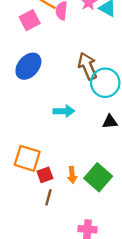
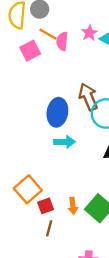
blue ellipse: (28, 66) -> (57, 112), moved, turned -32
orange square: (27, 158) -> (28, 189), turned 32

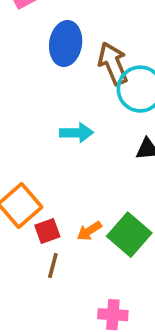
blue ellipse: (57, 112) -> (66, 44), moved
orange arrow: (73, 206) -> (89, 231), turned 63

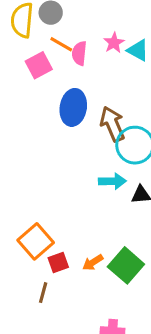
cyan arrow: (76, 133) -> (112, 181), moved
brown line: (53, 266) -> (43, 293), moved

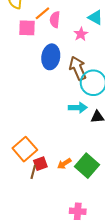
pink star: (114, 43) -> (81, 34), moved
orange line: (61, 44) -> (42, 13), turned -70
pink square: (39, 65) -> (27, 28), turned 30
brown line: (43, 293) -> (33, 172), moved

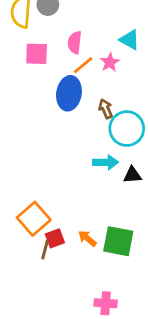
orange line: (42, 13) -> (83, 65), moved
brown arrow: (78, 68) -> (106, 109), size x0.6
orange arrow: (64, 164) -> (87, 238), turned 72
green square: (87, 166) -> (118, 241), turned -30

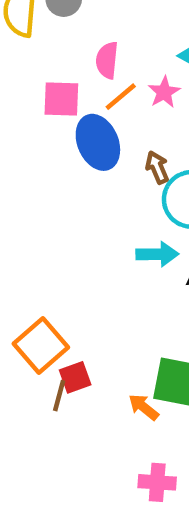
pink square: (37, 54) -> (61, 99), moved
blue ellipse: (69, 93) -> (98, 142), turned -32
orange arrow: (87, 238) -> (144, 407), moved

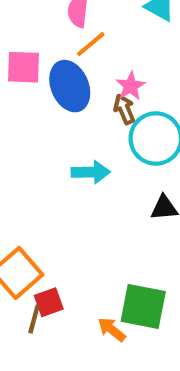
pink star: (164, 92) -> (131, 86), moved
pink square: (61, 99) -> (24, 67), moved
cyan arrow: (157, 254) -> (91, 172), moved

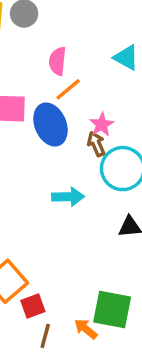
brown line: (34, 319) -> (45, 336), moved

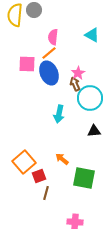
orange line: (68, 89) -> (49, 53), moved
cyan arrow: (68, 197) -> (59, 114), turned 102
orange arrow: (86, 329) -> (62, 159), moved

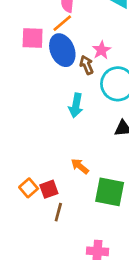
brown arrow: (75, 84) -> (87, 65), moved
orange square: (24, 162) -> (29, 188), moved, size x0.6

